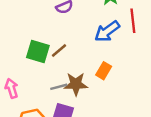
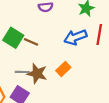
brown line: (59, 51) -> (31, 42), turned 48

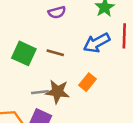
brown line: (31, 42) -> (55, 53), moved

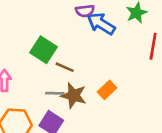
blue arrow: (97, 43) -> (101, 24), moved, turned 52
brown line: (55, 53) -> (65, 67), moved

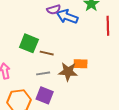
orange rectangle: (107, 90) -> (81, 64), turned 56
brown star: (74, 96) -> (68, 72), moved

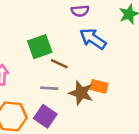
blue arrow: (67, 17) -> (93, 39), moved
green square: (29, 43) -> (40, 47), turned 36

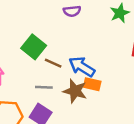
blue arrow: (93, 39) -> (82, 67), moved
green square: (40, 47) -> (34, 47), turned -30

